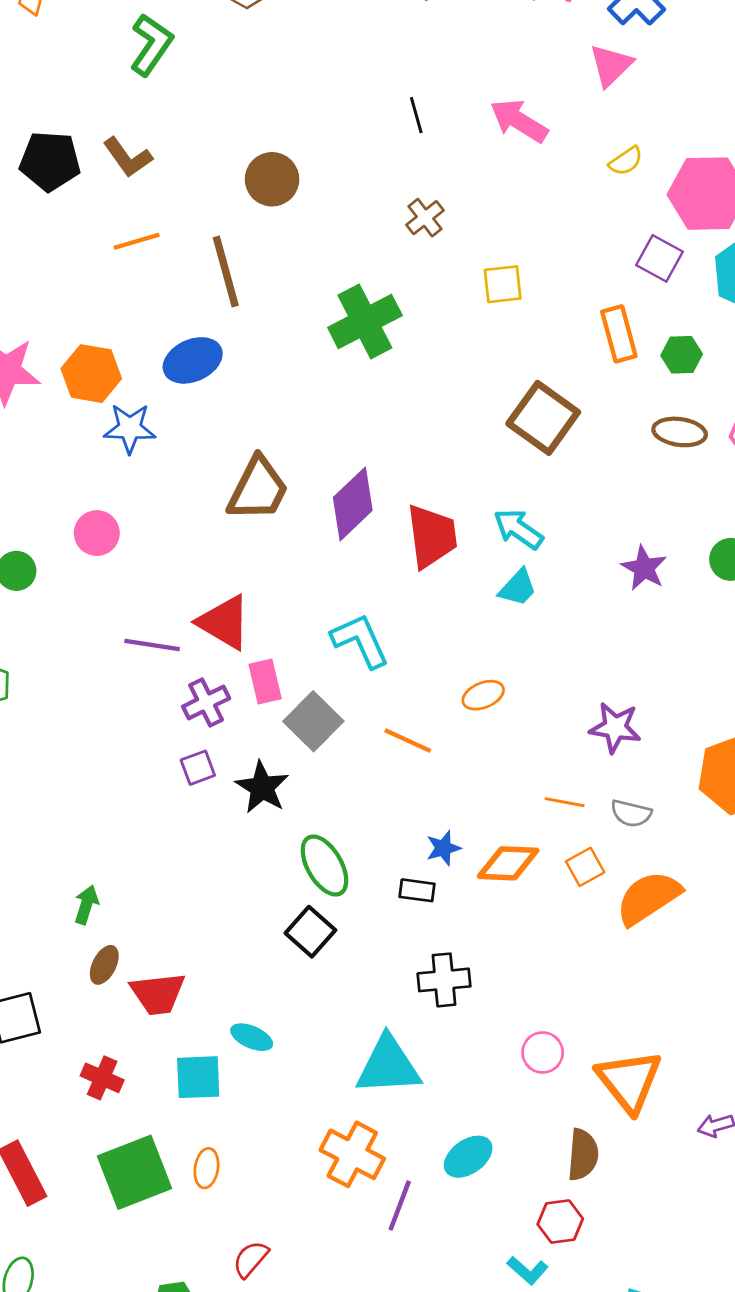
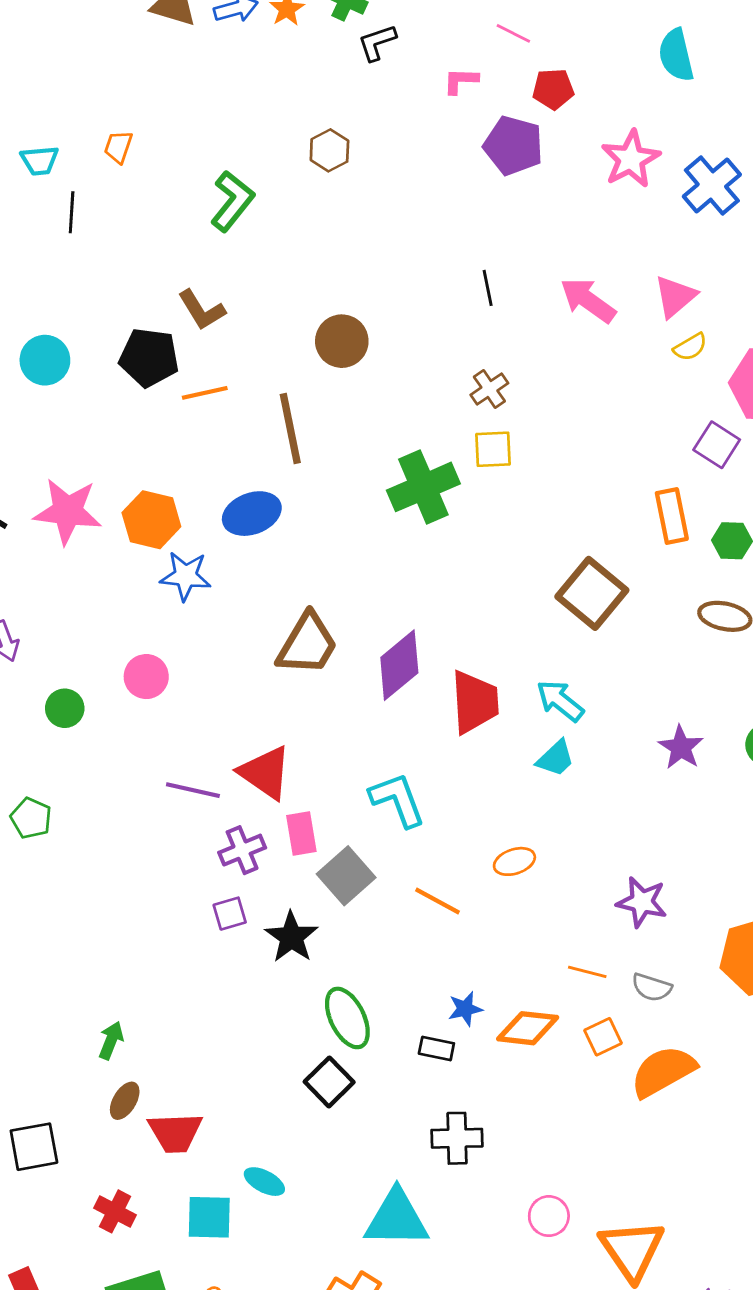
pink triangle: (611, 65) -> (675, 296), moved
black pentagon: (50, 161) -> (149, 357), moved
yellow square: (503, 284) -> (493, 449), moved

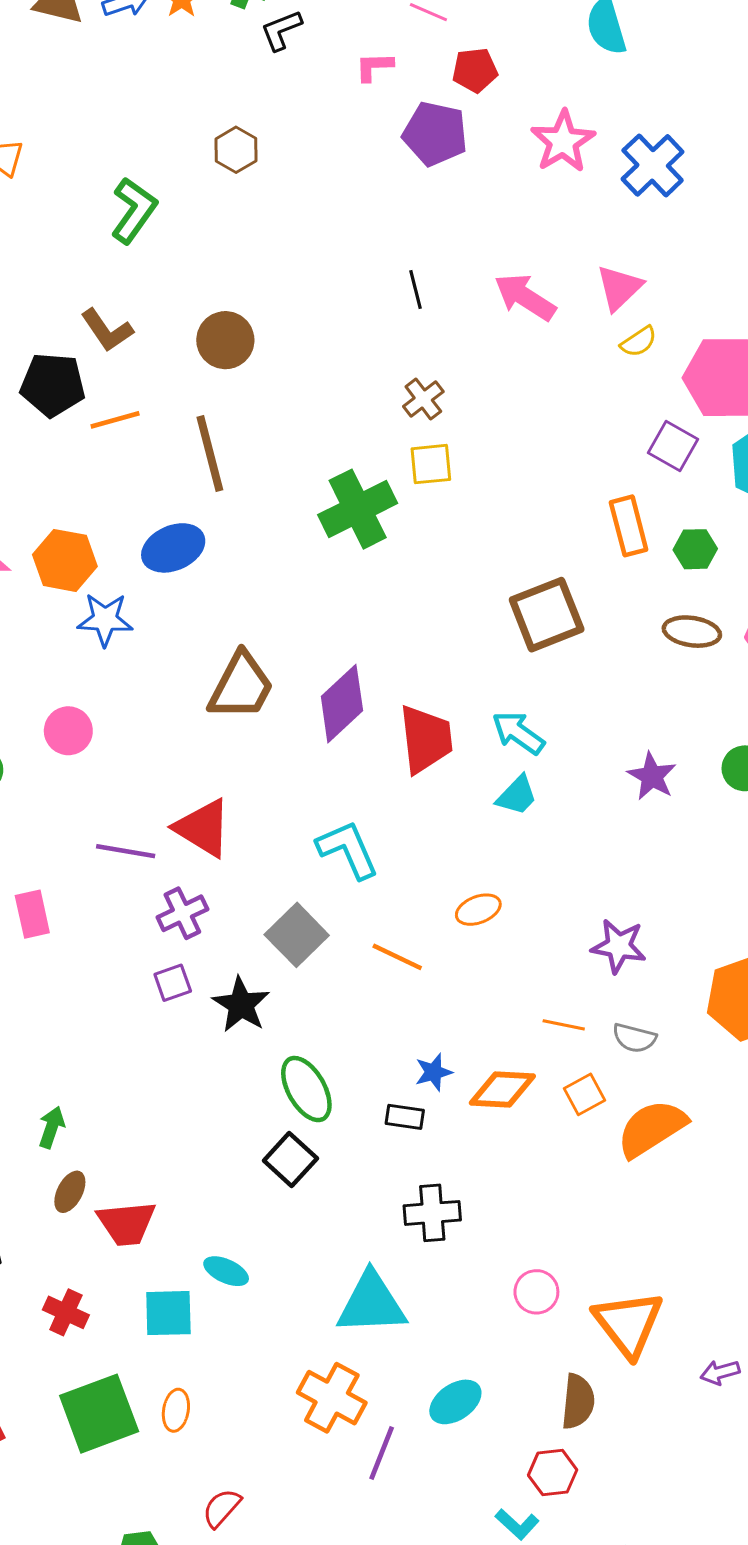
brown circle: (342, 341) -> (225, 340), moved
brown square: (592, 593) -> (547, 615), turned 32
pink rectangle: (301, 834) -> (32, 914), moved

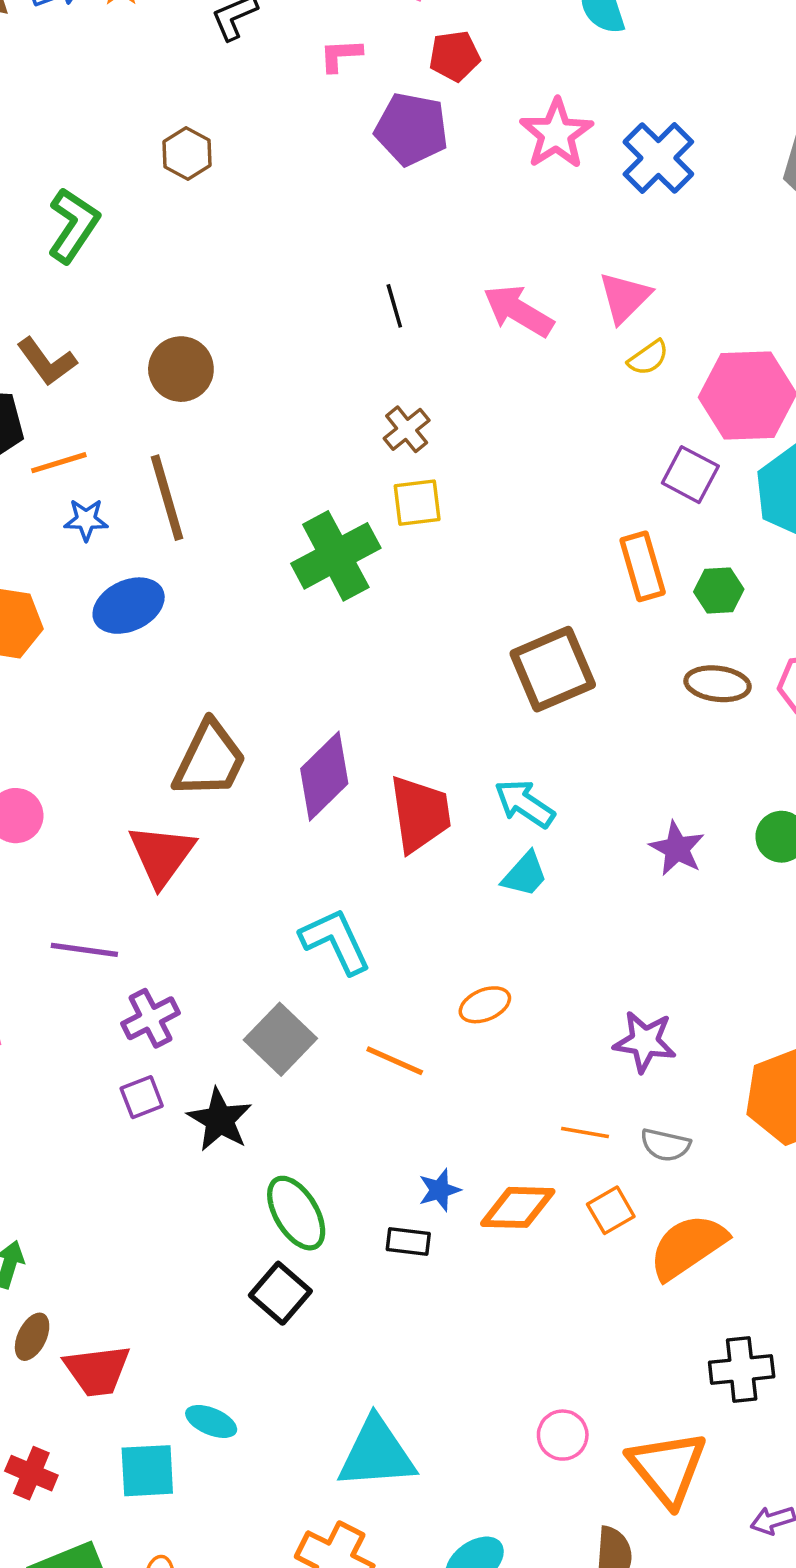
blue star: (105, 619) -> (86, 520), moved, size x0.7
red triangle: (203, 828) -> (162, 855), moved, turned 36
black cross: (432, 1213) -> (742, 1370), moved

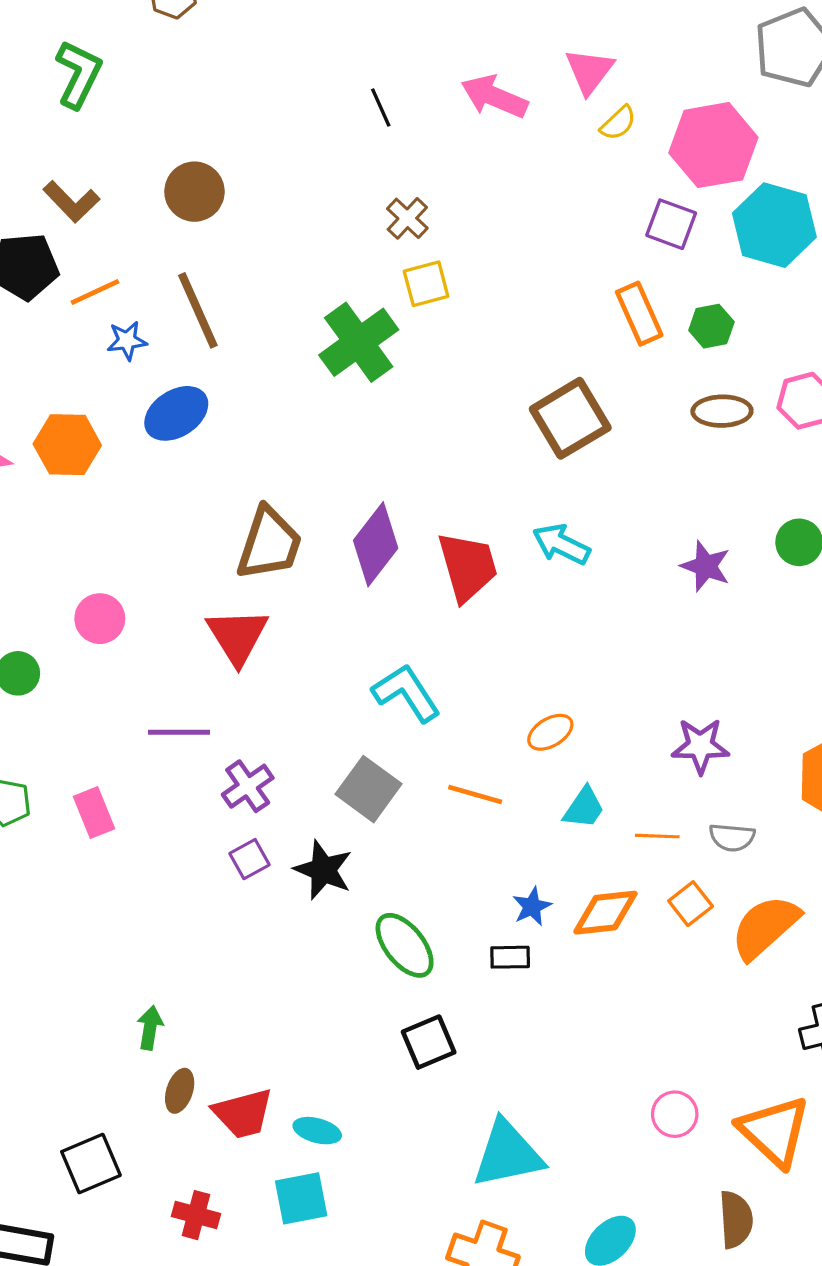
cyan trapezoid: (525, 874) -> (584, 808), moved
black square: (280, 1293) -> (429, 1042), moved, turned 34
cyan ellipse: (211, 1421) -> (317, 1131), moved

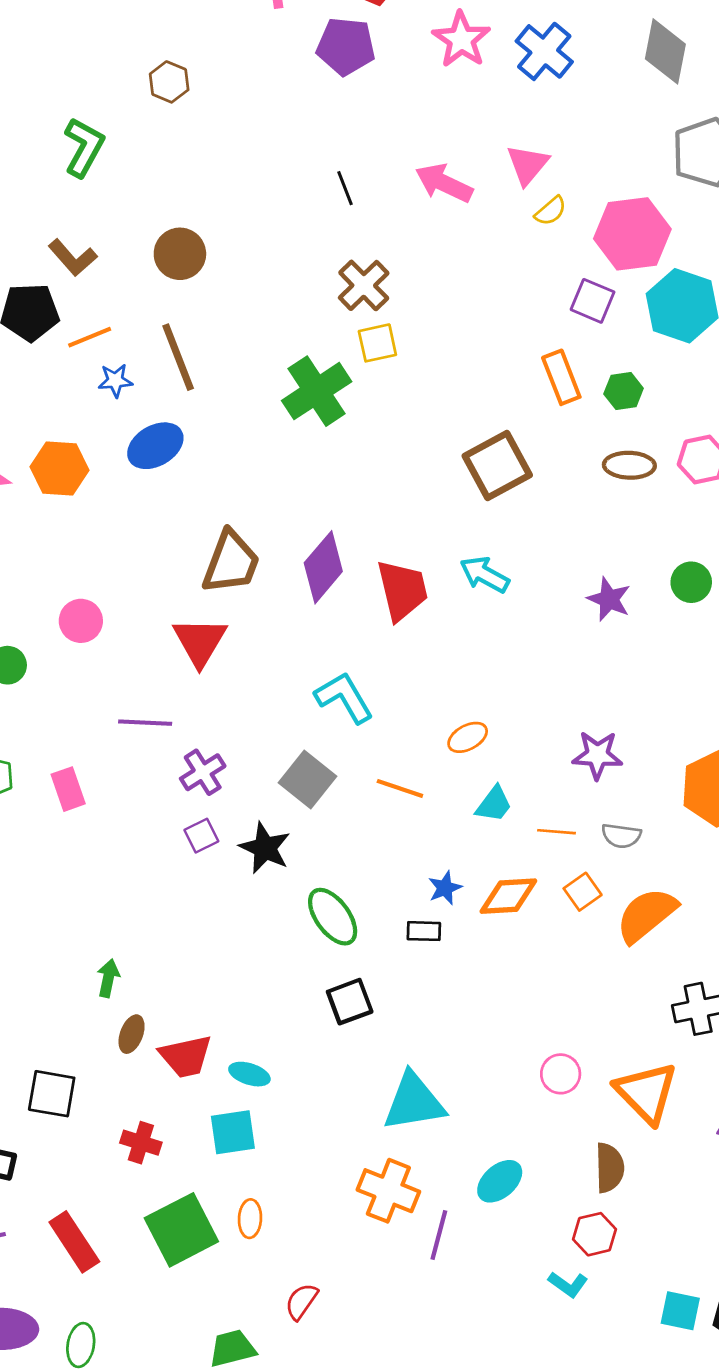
brown cross: (407, 218) -> (364, 285), size x1.4
black square: (91, 1163) -> (52, 1094), turned 30

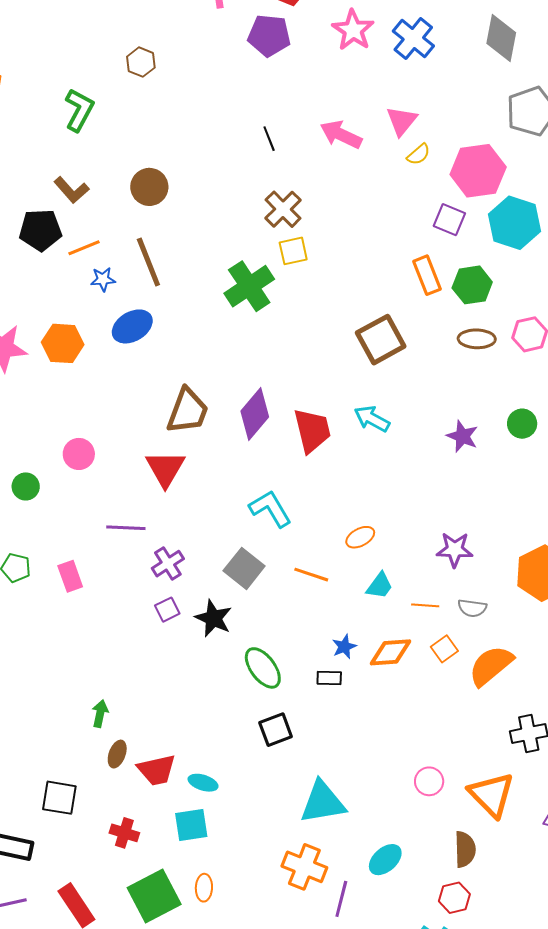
green hexagon: (624, 391) -> (472, 285), size x1.4

